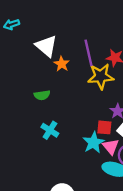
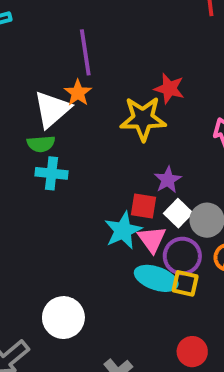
white triangle: (46, 46) -> (52, 109), moved, turned 35
purple line: (89, 53) -> (85, 52), moved
cyan cross: (50, 130) -> (51, 173), moved, turned -30

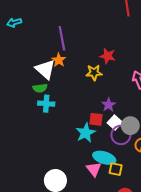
white triangle: (52, 109) -> (45, 69), turned -35
yellow star: (143, 119) -> (94, 73), size x0.7
pink triangle: (152, 239) -> (94, 169), moved
purple circle: (182, 256) -> (121, 135), moved
yellow square: (185, 283) -> (116, 169), moved

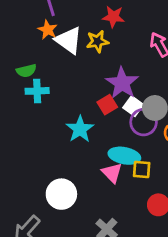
white triangle: (45, 69) -> (69, 40), moved
purple star: (109, 105) -> (122, 83), size x1.6
red square: (96, 119) -> (107, 105), turned -32
cyan star: (86, 133) -> (80, 129), moved

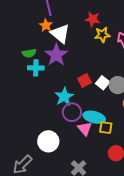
yellow star: (97, 41) -> (102, 35), moved
purple star: (122, 83) -> (56, 55), moved
purple circle: (144, 122) -> (72, 112), moved

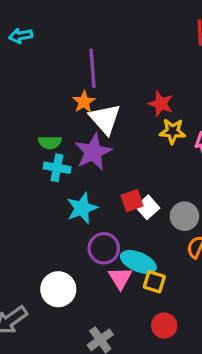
white square: (103, 83) -> (148, 207), moved
cyan star: (64, 97) -> (82, 208), moved

